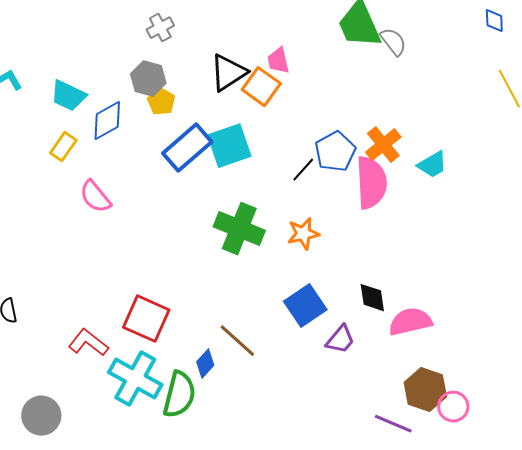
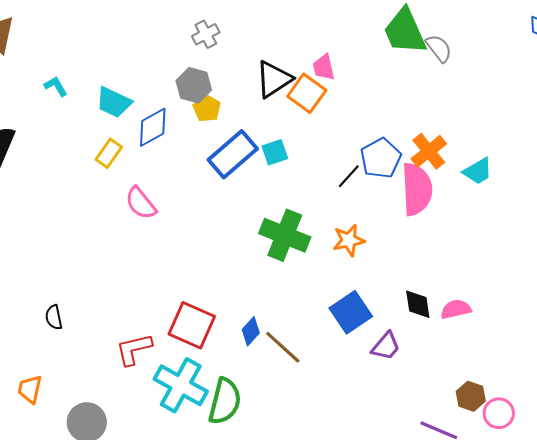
cyan square: (229, 146) -> (275, 152), size x0.6
pink semicircle: (410, 322) -> (456, 309), moved, size x0.7
red L-shape: (88, 343) -> (134, 349), turned -51
blue diamond: (205, 364) -> (251, 331), moved
brown hexagon: (425, 390) -> (471, 396), size x0.7

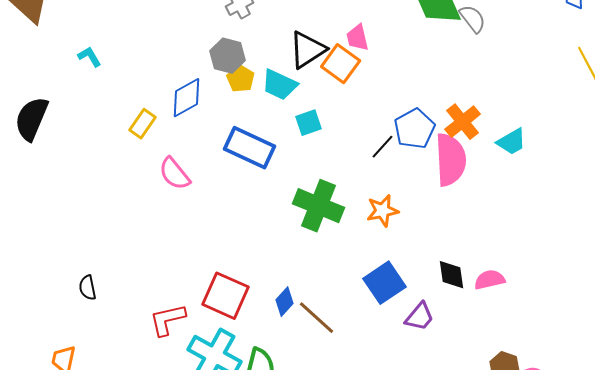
cyan trapezoid: (114, 102) -> (280, 85), moved
blue rectangle: (233, 154) -> (250, 148), moved, turned 66

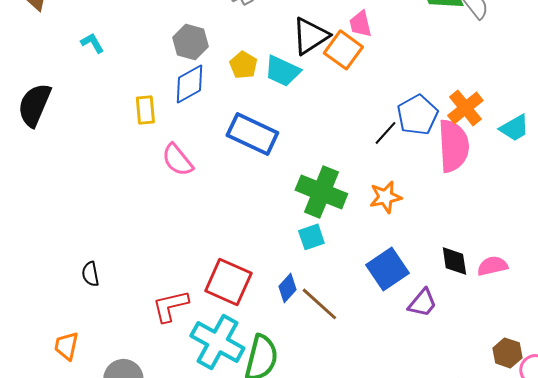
gray hexagon: (228, 56) -> (190, 42), moved
cyan square: (309, 123) -> (311, 237), moved
yellow rectangle: (143, 124) -> (145, 110), turned -40

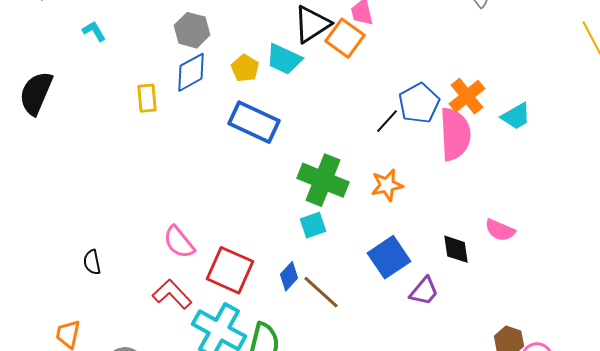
yellow pentagon: (243, 65) -> (245, 68), moved
pink semicircle: (177, 160) -> (179, 242), moved
pink semicircle: (492, 266) -> (500, 230), moved, turned -144
red L-shape: (170, 306) -> (172, 294), turned 60

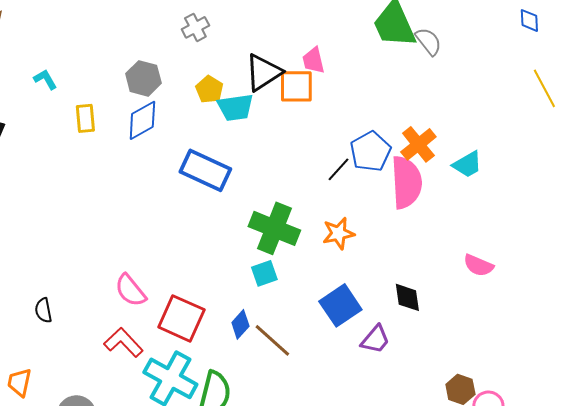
orange square: (345, 38) -> (296, 86), turned -36
cyan trapezoid: (284, 59) -> (235, 107), turned -33
yellow pentagon: (245, 68) -> (209, 89), moved
yellow rectangle: (147, 98) -> (85, 118), moved
pink semicircle: (500, 230) -> (478, 265), moved

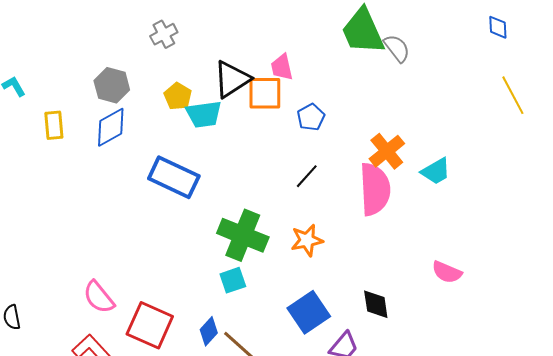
blue pentagon: (370, 151) -> (311, 117), moved, size x0.7

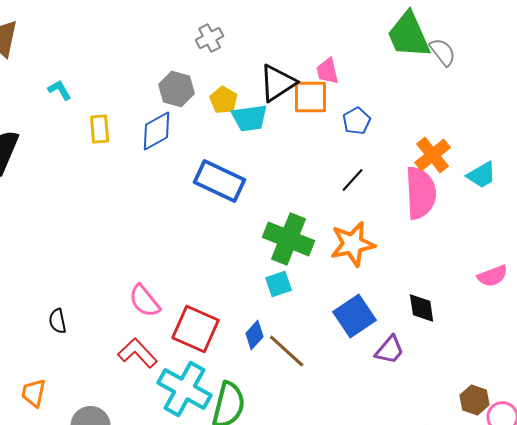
gray hexagon: (112, 85) -> (177, 89), moved
orange star: (307, 240) -> (353, 244), size x1.4
pink semicircle: (447, 272) -> (493, 276), turned -44

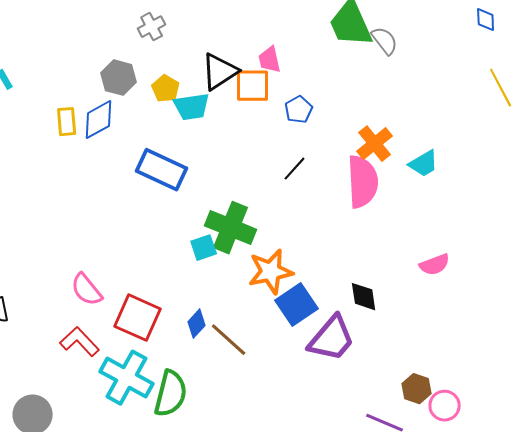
yellow rectangle: (100, 129) -> (67, 122), moved
orange star: (353, 244) -> (271, 272), moved
cyan square: (279, 284) -> (204, 248), moved
purple trapezoid: (390, 350) -> (332, 339), size x1.6

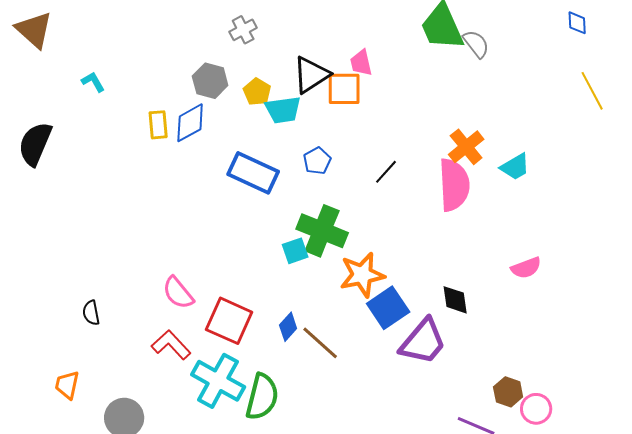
blue pentagon: (299, 110) -> (317, 161), moved

